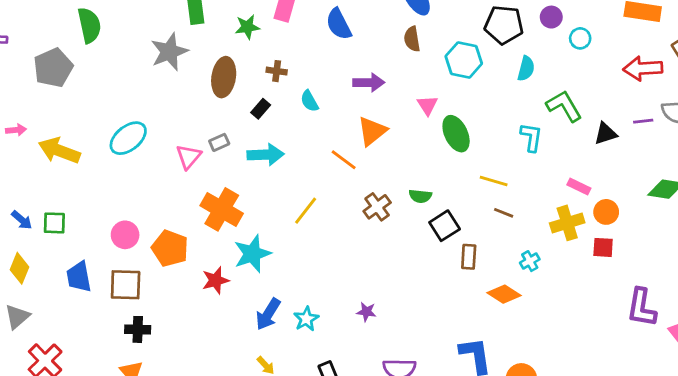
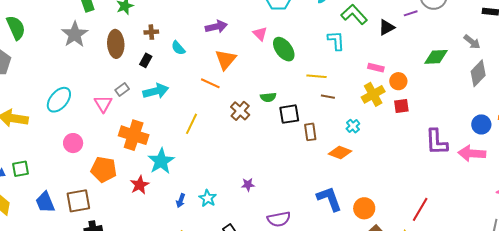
black square: (445, 226) -> (289, 114), turned 35
pink circle: (125, 235) -> (73, 143), moved
blue arrow: (268, 314) -> (181, 201), size x0.6

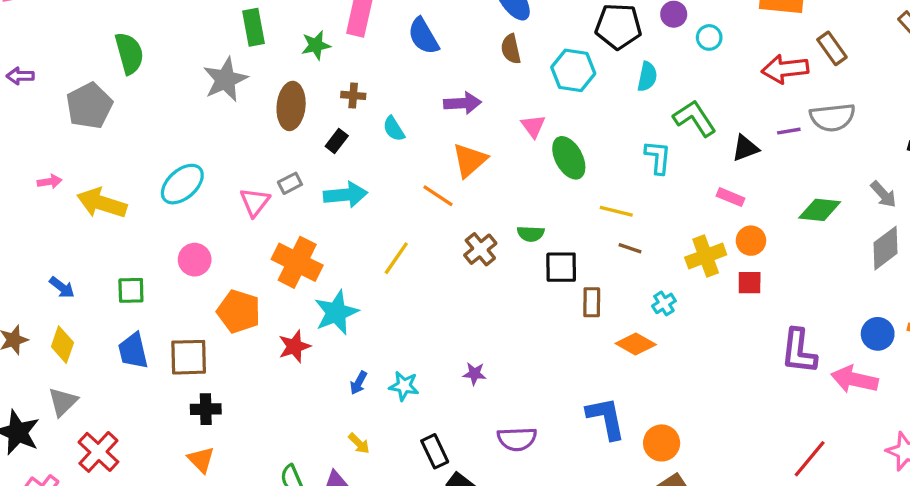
pink rectangle: (376, 68) -> (730, 197), moved
green square: (20, 169) -> (131, 290), moved
cyan star: (208, 198) -> (404, 386), turned -30
red line: (420, 209) -> (810, 459), moved

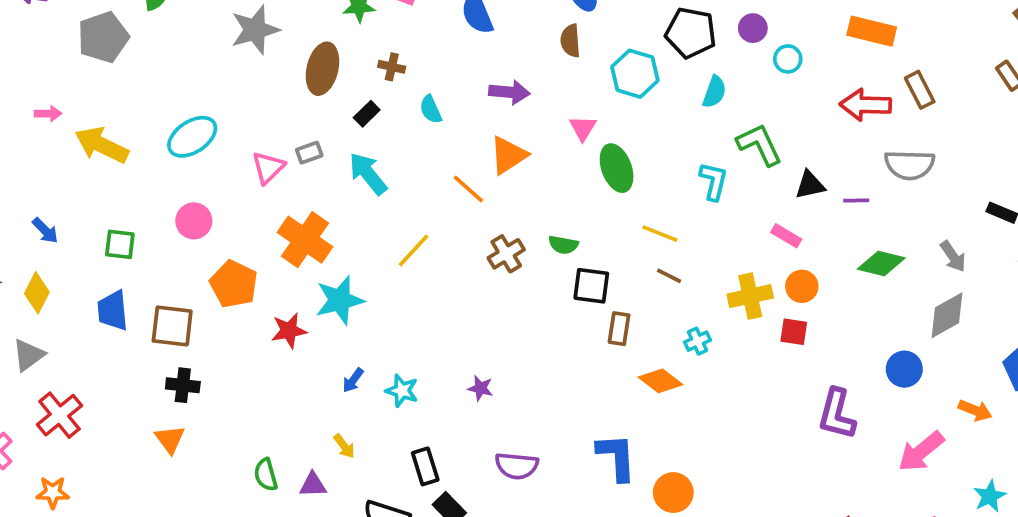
purple line: (789, 131) -> (856, 200), moved
cyan arrow: (345, 195) -> (368, 174), turned -132
blue circle: (878, 334) -> (904, 369), moved
pink arrow: (854, 379) -> (921, 452), moved, turned -60

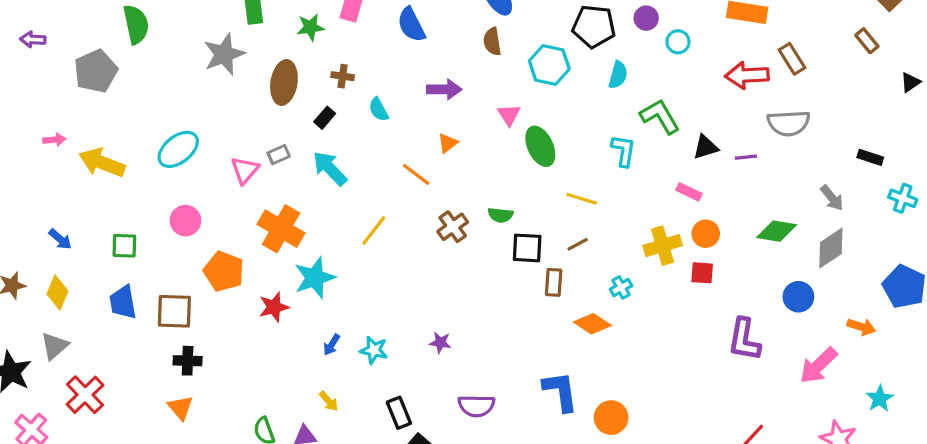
orange triangle: (508, 155) -> (448, 143), size x0.6
green diamond: (881, 263) -> (777, 231), moved
brown line: (669, 276) -> (578, 244), moved, turned -50

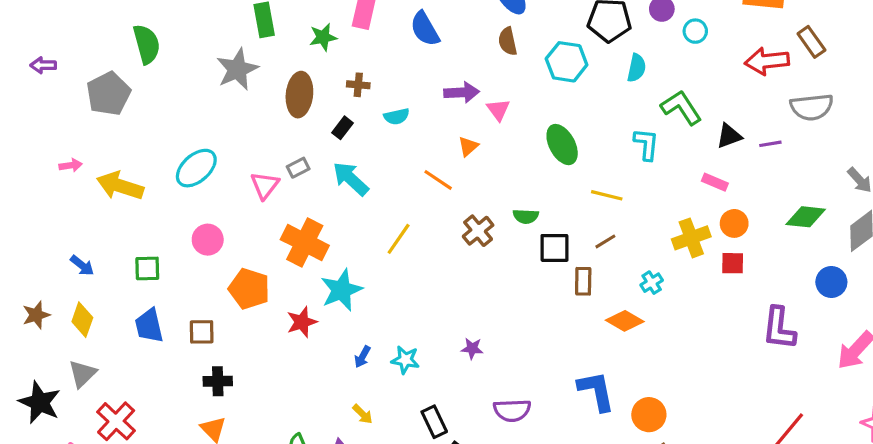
cyan semicircle: (379, 110) -> (397, 116), turned -70
pink triangle: (509, 115) -> (498, 110), moved
brown square: (174, 311) -> (202, 332), size x0.7

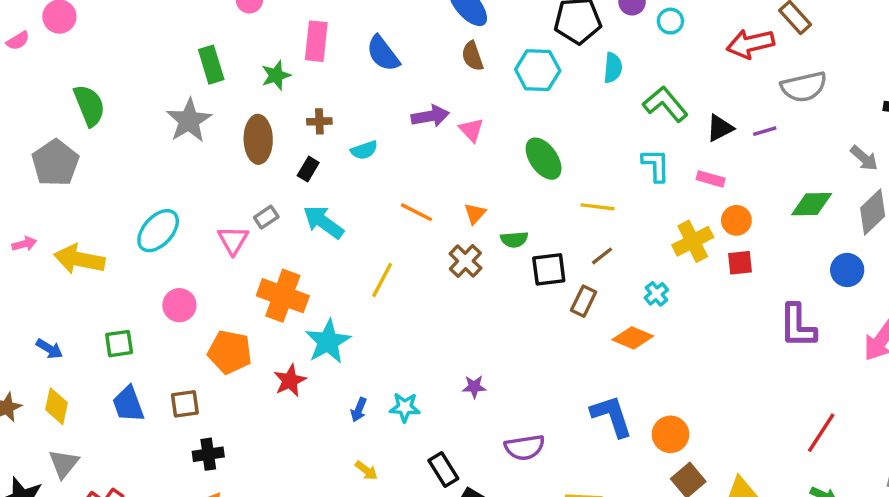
cyan L-shape: (646, 144) -> (656, 165), moved
orange triangle: (468, 146) -> (475, 213), moved
brown rectangle: (583, 281) -> (584, 301), turned 32

